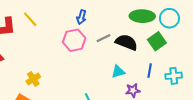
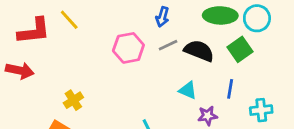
blue arrow: (81, 17) -> (162, 17), moved
cyan triangle: (118, 72) -> (188, 90), turned 40
cyan cross: (174, 76) -> (261, 110), moved

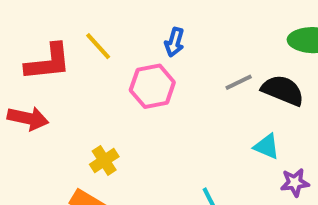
blue arrow: (162, 17) -> (174, 42), moved
pink hexagon: (128, 48) -> (152, 86), moved

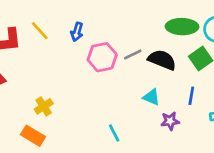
blue arrow: (174, 42) -> (77, 32), moved
pink hexagon: (152, 86) -> (102, 57), moved

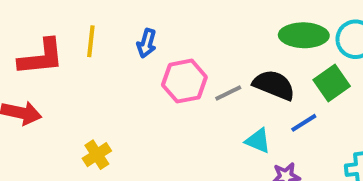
yellow line: (40, 31) -> (91, 41), turned 48
gray line: (133, 55) -> (228, 93), moved
blue line: (191, 96) -> (304, 123), moved, turned 48

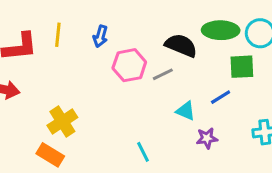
green square: (332, 83) -> (242, 67), turned 32
black semicircle: (274, 85) -> (181, 45), moved
yellow cross: (97, 155) -> (62, 121), size x1.4

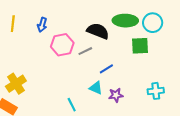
blue line: (221, 97) -> (106, 69), moved
cyan triangle: (186, 111) -> (96, 88), moved

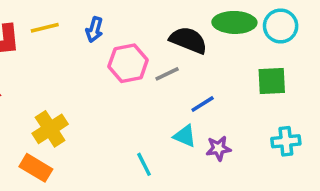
yellow line: (13, 24) -> (45, 28), turned 70
green square: (140, 46) -> (272, 81), moved

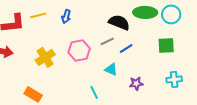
pink hexagon: (128, 63) -> (79, 50), moved
blue line: (203, 104) -> (126, 48), moved
yellow cross: (50, 129) -> (45, 57), moved
cyan triangle: (185, 136) -> (111, 69), moved

